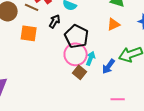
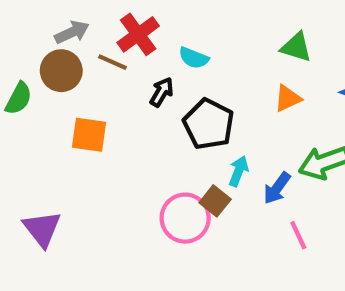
orange square: (29, 33) -> (89, 135), moved
pink circle: (76, 54) -> (185, 218), moved
pink line: (118, 99) -> (298, 235), moved, turned 64

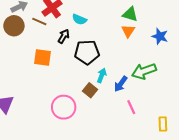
orange triangle: (288, 98) -> (128, 31), moved, turned -32
black pentagon: (209, 124) -> (87, 52), turned -30
orange square: (89, 135) -> (42, 57), moved
pink circle: (185, 218) -> (64, 107), moved

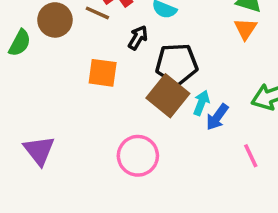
blue arrow: (121, 84) -> (217, 117), moved
brown square: (90, 90) -> (168, 96), moved, size x1.6

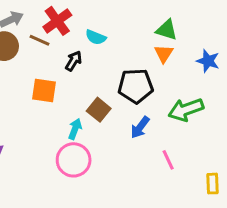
black pentagon: (177, 64) -> (136, 86), moved
brown square: (168, 96) -> (99, 110), size x0.7
cyan arrow: (201, 103) -> (75, 129), moved

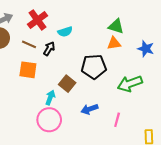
cyan semicircle: (96, 37) -> (65, 32), turned -40
brown line: (40, 40) -> (29, 44), moved
orange triangle: (164, 54) -> (114, 43), turned 48
blue arrow: (140, 127) -> (90, 109), moved, turned 35
pink line: (168, 160) -> (117, 120), turned 40

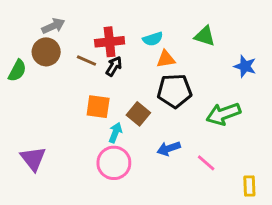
red cross: (37, 20) -> (110, 42), moved, turned 30
cyan semicircle: (65, 32) -> (153, 39), moved
orange triangle: (114, 43) -> (166, 59), moved
orange square: (28, 70) -> (98, 107), moved
pink line: (117, 120) -> (206, 163), turned -64

